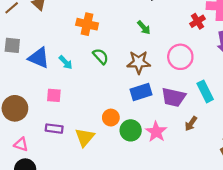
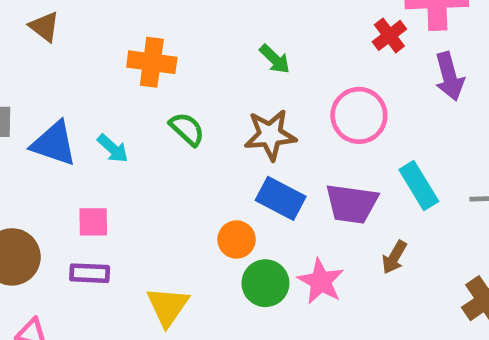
blue rectangle: (141, 92) -> (281, 198), turned 50
orange circle: (111, 118) -> (237, 240), moved
purple rectangle: (54, 129) -> (90, 273), moved

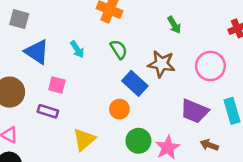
blue triangle: (54, 144) -> (37, 52), moved
blue rectangle: (281, 198) -> (135, 83), moved
orange circle: (237, 240) -> (119, 109), moved
brown arrow: (394, 257) -> (209, 145), turned 66

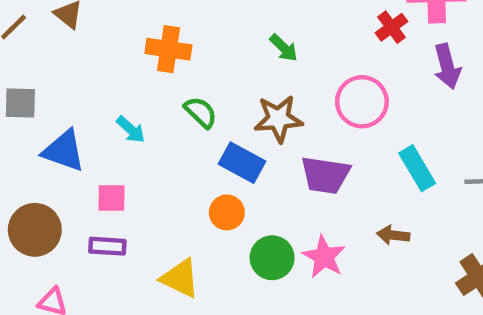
purple trapezoid: (194, 111) -> (325, 175), moved
yellow triangle: (84, 139) -> (180, 278), turned -40

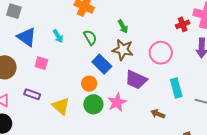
green arrow: (284, 48) -> (123, 26), moved
purple rectangle: (107, 246) -> (32, 94), moved
pink star: (324, 257) -> (117, 102), moved
green circle: (272, 258) -> (93, 104), moved

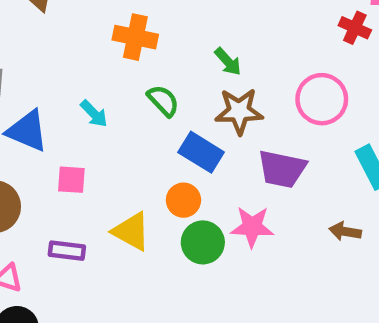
red cross: (183, 24) -> (355, 28), turned -32
pink star: (117, 102) -> (252, 227), turned -30
yellow triangle: (61, 106) -> (131, 231), moved

